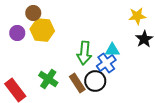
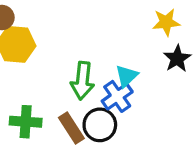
cyan triangle: (112, 50) -> (127, 76), turned -42
green cross: (48, 79) -> (26, 122), turned -30

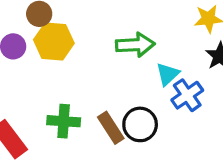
green arrow: (82, 81) -> (135, 45), moved, turned -99
blue cross: (117, 96) -> (187, 95), moved

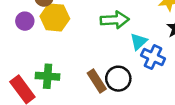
blue cross: (187, 95) -> (153, 57), turned -30
green cross: (64, 121) -> (48, 76), moved

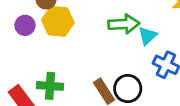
cyan triangle: (139, 41) -> (147, 36), moved

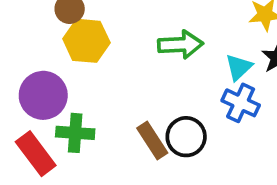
purple circle: (25, 25) -> (43, 95), moved, size x1.6
cyan triangle: (147, 36) -> (239, 67), moved

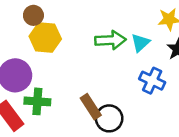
cyan triangle: (239, 67) -> (140, 43), moved
black circle: (186, 137) -> (109, 118), moved

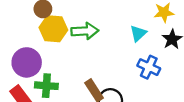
green arrow: (110, 40) -> (85, 31), moved

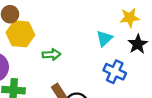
green arrow: (85, 31) -> (51, 54), moved, size x0.7

